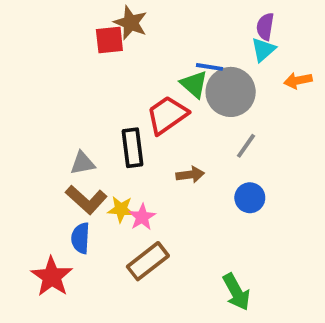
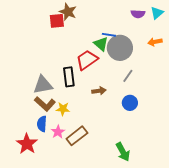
purple semicircle: (265, 27) -> (138, 14), turned -96
cyan triangle: (263, 50) -> (157, 13), moved
gray triangle: (82, 163) -> (43, 85), size x1.5
pink star: (142, 217) -> (58, 132), moved

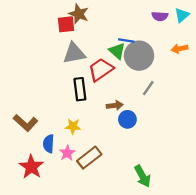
gray triangle: (43, 85) -> (74, 53), moved
blue circle: (130, 103) -> (127, 119), moved
brown L-shape: (45, 104) -> (25, 123), moved

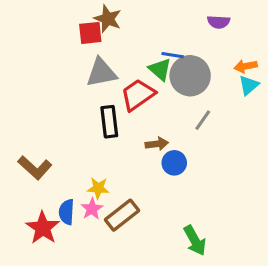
cyan triangle: (182, 15) -> (249, 85), moved
yellow star: (73, 126) -> (98, 188), moved
blue semicircle: (49, 144) -> (67, 212), moved

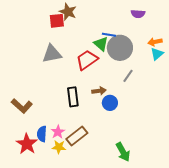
gray triangle: (101, 73) -> (52, 54), moved
black rectangle: (109, 122) -> (73, 97), moved
yellow star: (98, 188) -> (59, 147), moved

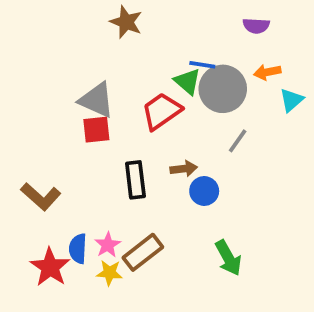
red square: (57, 21) -> (96, 130), moved
orange arrow: (155, 42) -> (267, 72), moved
gray triangle: (52, 54) -> (96, 100), turned 35
green arrow: (123, 152) -> (228, 258), moved

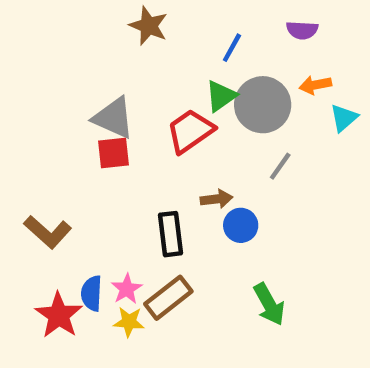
blue line: (202, 65) -> (232, 48), moved, turned -70
green triangle: (187, 81) -> (221, 96), turned 44
black rectangle: (135, 180) -> (171, 234), moved

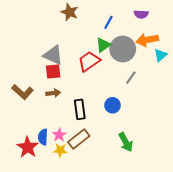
orange arrow: (315, 85) -> (147, 40), size x1.5
brown arrow: (217, 199) -> (53, 93), moved
brown L-shape: (48, 232) -> (22, 92), moved

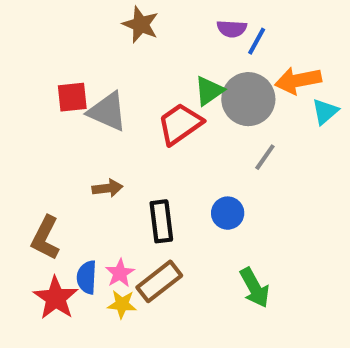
purple semicircle: (141, 14) -> (232, 29), moved
blue line: (108, 22) -> (257, 41), moved
red square: (53, 72) -> (72, 97), moved
brown L-shape: (22, 92) -> (45, 238), moved, turned 75

